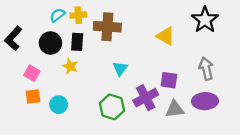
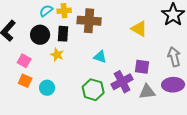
cyan triangle: (120, 69) -> (100, 57), turned -48
orange square: (33, 96) -> (25, 81), turned 32

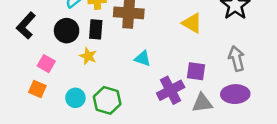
orange square: (25, 81) -> (37, 89), moved
green hexagon: (93, 90) -> (107, 100), moved

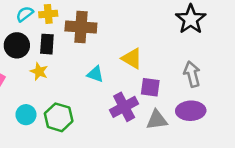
yellow triangle: (192, 23) -> (132, 58), moved

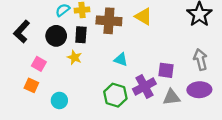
yellow triangle: (132, 58) -> (143, 16), moved
cyan circle: (26, 115) -> (59, 100), moved
green hexagon: (59, 117) -> (115, 95), moved

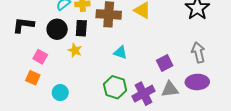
black L-shape: (22, 32) -> (23, 25), turned 55
purple square: (166, 70) -> (165, 63), turned -35
purple cross: (144, 86) -> (144, 94), moved

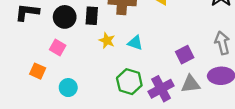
yellow star: (75, 50) -> (107, 40), moved
pink square: (40, 57) -> (58, 48), moved

